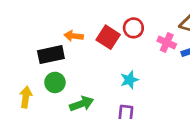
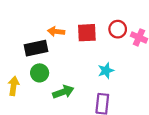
red circle: (133, 28) -> (118, 29), moved
red square: (108, 37) -> (87, 33), turned -36

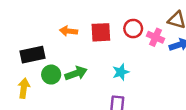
black rectangle: (36, 48) -> (32, 55), moved
green arrow: (63, 92) -> (76, 73), moved

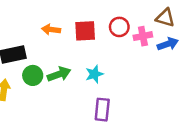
pink cross: (156, 37) -> (143, 36), turned -35
cyan star: (121, 72) -> (94, 74), moved

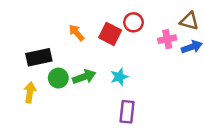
red circle: (119, 27) -> (133, 22), moved
orange arrow: (51, 30) -> (76, 33), turned 42
red square: (85, 31) -> (110, 34), turned 30

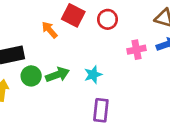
red square: (110, 34) -> (73, 15), moved
pink cross: (167, 39) -> (136, 50), moved

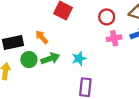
red circle: (108, 19) -> (107, 17), moved
orange arrow: (50, 30) -> (42, 37), moved

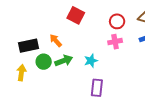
pink cross: (114, 38) -> (115, 42), moved

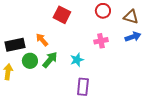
red circle: (117, 21) -> (103, 11), moved
green arrow: (64, 61) -> (50, 60), turned -30

